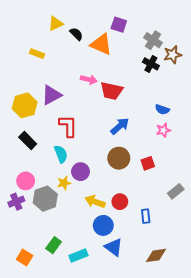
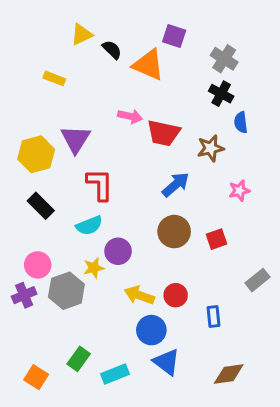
brown star: (173, 55) -> (210, 148), moved
purple triangle: (52, 95) -> (76, 139), turned -30
blue semicircle: (162, 109) -> (241, 122), moved, turned 64
cyan semicircle: (61, 154) -> (89, 225), turned 90

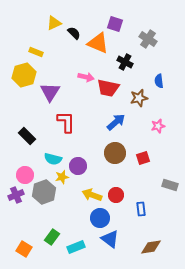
black cross: (221, 94) -> (125, 62), moved
yellow hexagon: (36, 154) -> (24, 75), moved
cyan semicircle: (89, 225) -> (53, 159), moved, turned 36
gray rectangle: (257, 280) -> (170, 185), turned 56

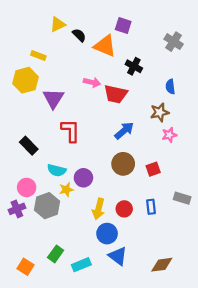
gray cross: (148, 39) -> (174, 42), moved
brown star: (139, 98) -> (160, 112), moved
yellow arrow: (92, 195) -> (98, 209), turned -96
blue rectangle: (141, 209) -> (151, 207), moved

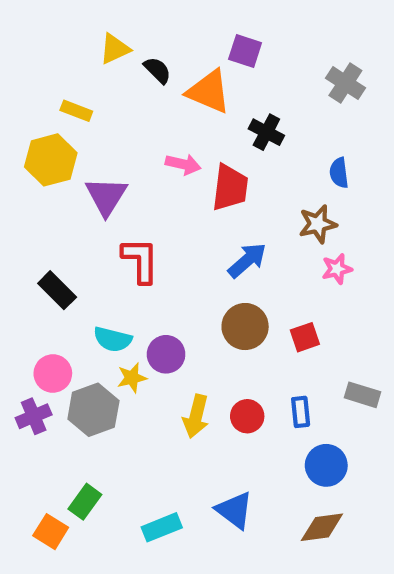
red trapezoid: (116, 94) -> (230, 188), turned -95
blue circle: (107, 234) -> (326, 465), moved
green rectangle: (56, 254) -> (85, 502), moved

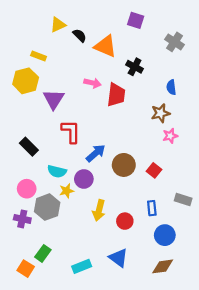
purple square: (245, 51) -> (136, 20), moved
blue arrow: (247, 260) -> (96, 153), moved
red square: (305, 337) -> (154, 170), turned -32
purple cross: (34, 416) -> (22, 219), moved, turned 35
red circle: (247, 416) -> (125, 221), moved

